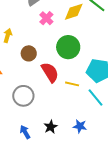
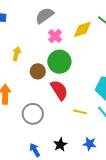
green circle: (68, 47) -> (59, 62), moved
yellow line: (72, 84) -> (80, 112), moved

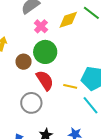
yellow line: (80, 112) -> (70, 86), moved
gray circle: (33, 114) -> (31, 103), moved

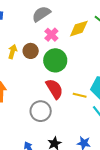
brown circle: (24, 62) -> (31, 51), moved

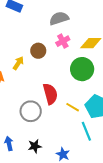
yellow arrow: (12, 52) -> (18, 63), moved
green circle: (55, 60) -> (82, 69), moved

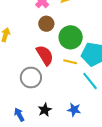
brown circle: (38, 51) -> (46, 24), moved
green circle: (82, 69) -> (71, 37), moved

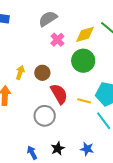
brown circle: (46, 24) -> (42, 73), moved
green circle: (71, 37) -> (83, 61), moved

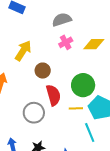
green circle: (83, 61) -> (83, 85), moved
yellow arrow: (20, 72) -> (23, 51), moved, size x1.5
yellow line: (84, 101) -> (76, 108), turned -32

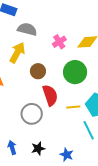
gray semicircle: (62, 20) -> (27, 29), moved, turned 36
green circle: (83, 85) -> (75, 72), moved

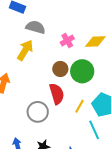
brown circle: (38, 71) -> (60, 69), moved
yellow line: (73, 107) -> (80, 106), turned -56

